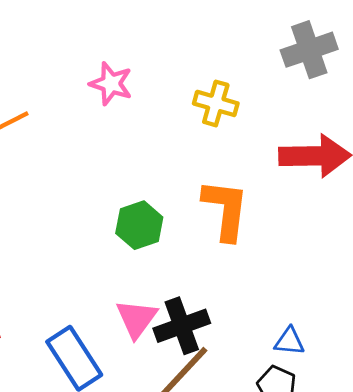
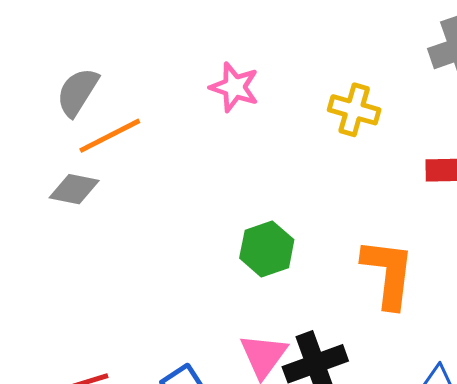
orange L-shape: (226, 210) -> (388, 273), moved

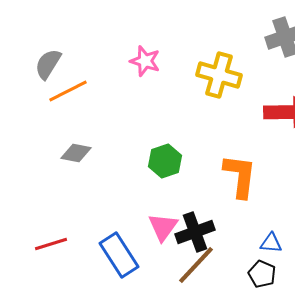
yellow cross: (354, 110) -> (219, 75), size x1.4
gray diamond: (74, 189) -> (76, 153), moved

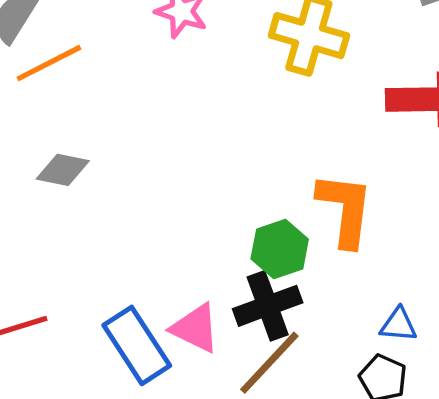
green hexagon: (165, 161) -> (280, 249), moved
pink triangle: (163, 227) -> (195, 328), moved, turned -40

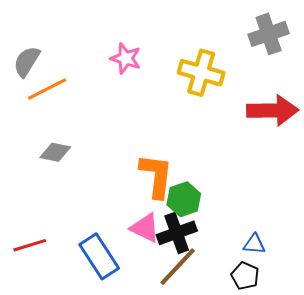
orange L-shape: (345, 209) -> (156, 176), moved
pink triangle: (195, 328) -> (145, 228), moved

